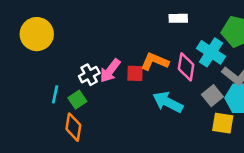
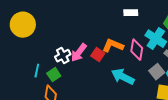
red square: (135, 73) -> (98, 55), turned 32

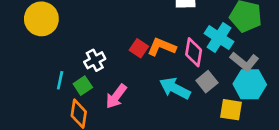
pink arrow: (79, 53) -> (116, 96), moved
red square: (98, 55) -> (139, 48), moved
gray square: (157, 72) -> (207, 82), moved

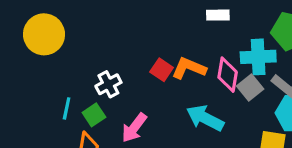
cyan cross: (219, 38) -> (258, 57), turned -36
gray square: (207, 82) -> (250, 87), moved

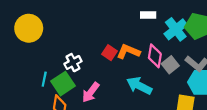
cyan cross: (258, 57) -> (176, 29), moved, turned -35
green square: (94, 115) -> (63, 84), size x1.5

